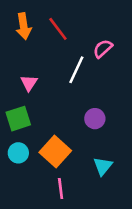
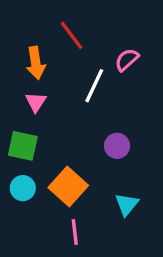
orange arrow: (24, 26) -> (36, 63), moved
green square: (18, 119) -> (23, 146), turned 30

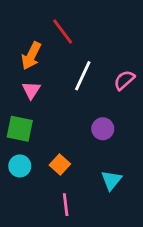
pink semicircle: (127, 60) -> (124, 80), moved
orange arrow: (36, 63) -> (31, 56), turned 36
orange square: (68, 186) -> (60, 165), size x0.6

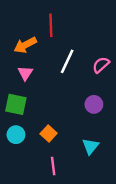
red line: (63, 31) -> (51, 25), turned 35
orange arrow: (31, 56) -> (25, 45), turned 35
purple circle: (103, 129) -> (94, 104), moved

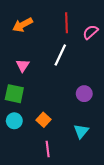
red line: (51, 25) -> (66, 23), moved
orange arrow: (25, 45) -> (23, 25), moved
pink semicircle: (101, 65) -> (90, 32), moved

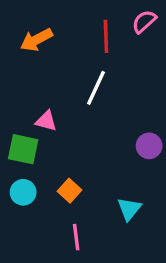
pink semicircle: (90, 32) -> (144, 22), moved
pink triangle: (23, 65) -> (46, 121), moved, turned -48
purple circle: (84, 94) -> (149, 146), moved

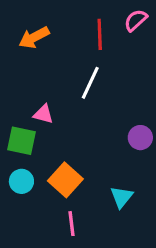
orange square: (70, 191) -> (65, 180), size x1.5

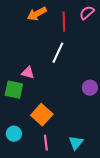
orange arrow: (34, 37) -> (37, 14), moved
cyan circle: (21, 181) -> (14, 134), moved
cyan triangle: (122, 197) -> (76, 143), moved

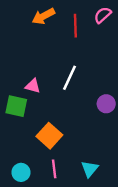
white line: (58, 53) -> (69, 78), moved
cyan circle: (14, 134) -> (21, 172), moved

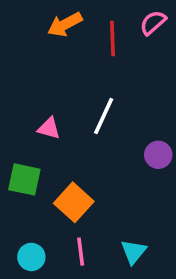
green square: (16, 106) -> (24, 179), moved

